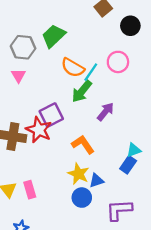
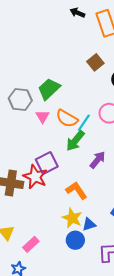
pink triangle: (18, 75) -> (43, 116), moved
pink rectangle: (30, 190) -> (31, 244), moved, turned 63

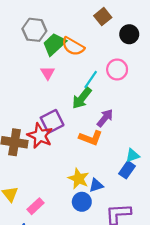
gray hexagon: (20, 99) -> (34, 30), moved
orange semicircle: (67, 119) -> (73, 46), moved
orange L-shape: (76, 190) -> (91, 138), moved, turned 145

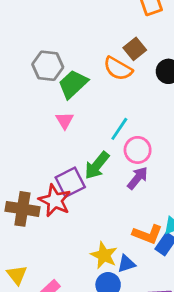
orange semicircle: (73, 46) -> (118, 69), moved
pink circle: (117, 69) -> (138, 150), moved
green arrow: (82, 98) -> (97, 165), moved
orange L-shape: (91, 138) -> (147, 234), moved

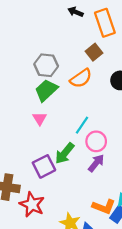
brown square: (135, 49) -> (94, 52), moved
gray hexagon: (48, 66) -> (46, 65), moved
orange semicircle: (118, 69) -> (81, 78), turned -65
red star: (55, 201) -> (32, 204), moved

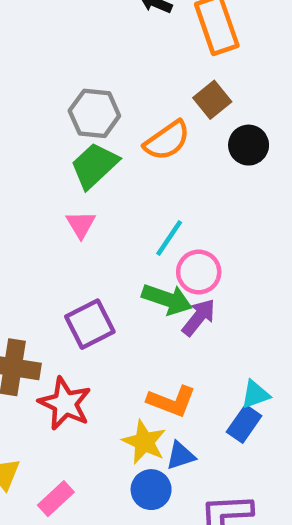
brown square: (94, 52) -> (212, 100), moved
green arrow: (65, 153) -> (167, 299), moved, turned -110
orange L-shape: (104, 207) -> (171, 401), moved

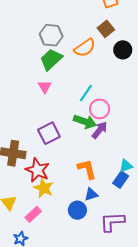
orange L-shape: (171, 401) -> (87, 169), turned -125
yellow star: (144, 442) -> (44, 188), moved

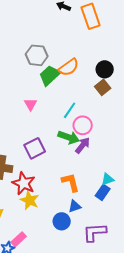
brown square: (106, 29) -> (103, 87), moved
green trapezoid: (51, 59) -> (50, 75), moved
pink rectangle: (33, 214) -> (19, 239), moved

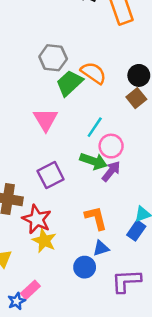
orange semicircle: (69, 67) -> (93, 73), turned -110
pink triangle: (31, 104) -> (46, 120), size x1.5

